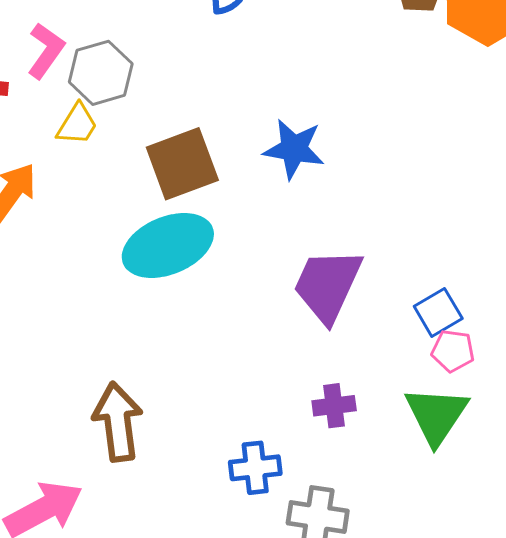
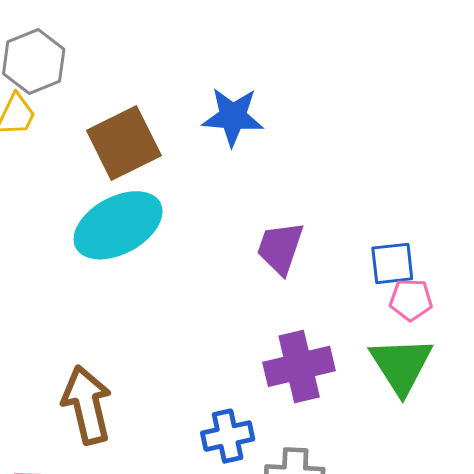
purple trapezoid: (328, 285) -> (280, 248), size x0.7
blue square: (438, 312) -> (392, 263), turned 30
purple cross: (334, 406) -> (299, 366), size x1.6

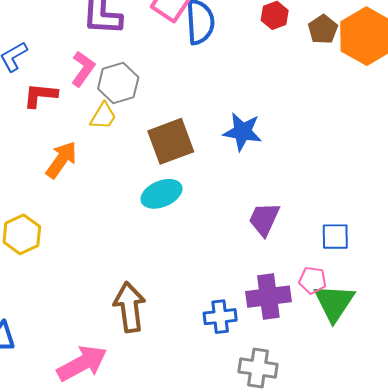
cyan ellipse: (118, 225) -> (162, 194), size x0.7
pink pentagon: (411, 300) -> (313, 280), moved
blue cross: (228, 436) -> (220, 317), moved

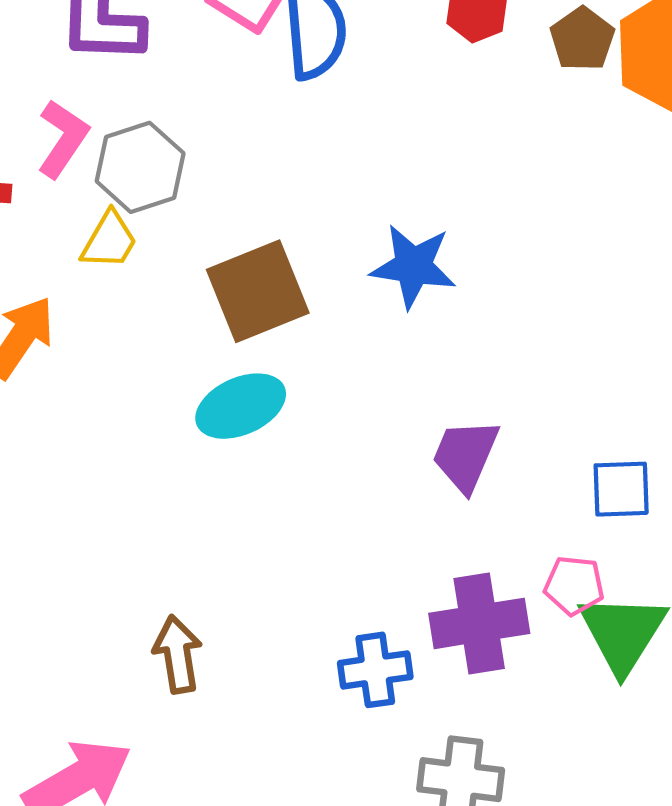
brown arrow: (130, 307) -> (178, 654), size x0.7

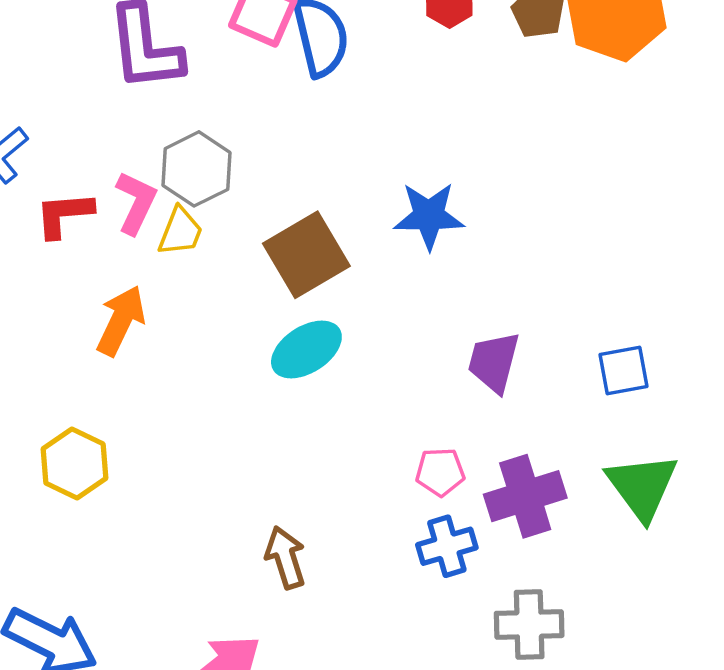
pink L-shape: (63, 139) -> (136, 203), moved
pink pentagon: (574, 585) -> (440, 472), moved

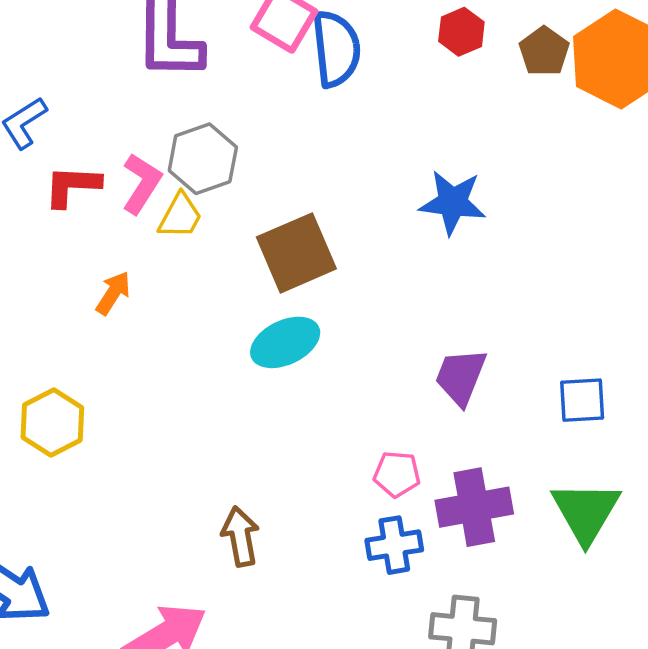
blue star: (429, 216) -> (453, 202), moved
orange arrow: (121, 321) -> (113, 293), size x0.7

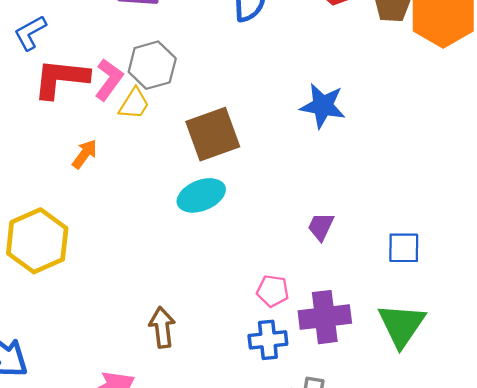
red L-shape: (72, 186) -> (61, 78), size x1.4
purple trapezoid: (461, 377) -> (321, 226), size x0.7
yellow hexagon: (52, 422) -> (37, 241), size x1.4

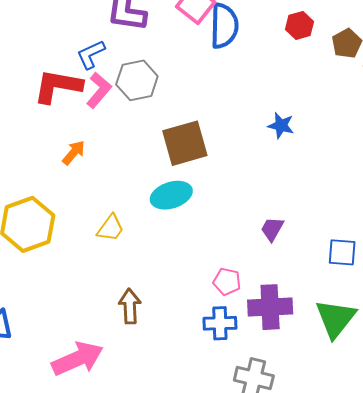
blue L-shape: (30, 33) -> (91, 54), moved
yellow trapezoid: (134, 104) -> (111, 228), moved
blue star: (323, 106) -> (281, 126), size x0.7

